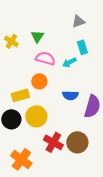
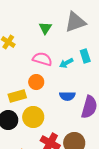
gray triangle: (78, 21) -> (75, 22), size x1.6
green triangle: (37, 36) -> (45, 28), moved
cyan rectangle: (82, 47) -> (85, 56), moved

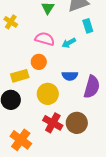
cyan rectangle: (85, 56) -> (88, 26), moved
yellow circle: (33, 117) -> (48, 94), moved

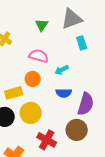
cyan arrow: (69, 43) -> (62, 70), moved
yellow circle: (48, 94) -> (31, 113), moved
brown circle: (77, 123) -> (77, 130), moved

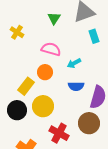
yellow rectangle: (14, 93) -> (26, 86), turned -36

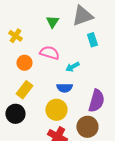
orange circle: (45, 72) -> (24, 63), moved
blue semicircle: (76, 86) -> (64, 88), moved
yellow circle: (43, 106) -> (56, 110), moved

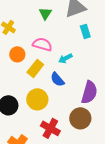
blue semicircle: (64, 88) -> (57, 79), turned 49
yellow rectangle: (24, 90) -> (35, 68), moved
yellow circle: (56, 110) -> (37, 99), moved

